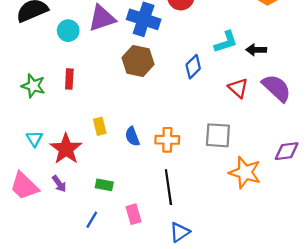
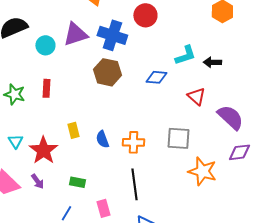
blue diamond: (193, 67) -> (156, 77), turned 50
purple semicircle: (276, 88) -> (230, 117), moved

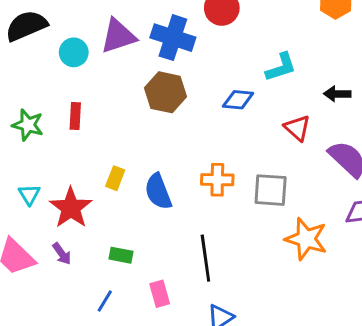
black arrow: (212, 62) -> (337, 94), moved
yellow rectangle: (73, 130) -> (115, 178), turned 35
blue semicircle: (102, 139) -> (158, 192), size x1.4
orange cross: (133, 142) -> (217, 180), moved

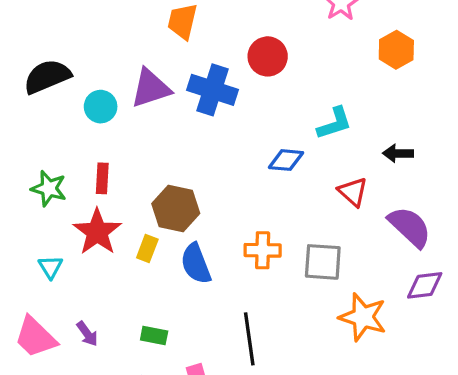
brown hexagon: (166, 92) -> (176, 209), moved
red star: (71, 208) -> (97, 232), moved

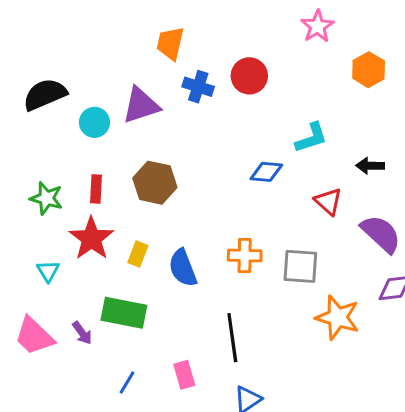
blue cross: (213, 90) -> (198, 87), moved, size x0.7
brown hexagon: (176, 209) -> (155, 183), moved
green rectangle: (154, 335) -> (124, 313), moved, size x1.8

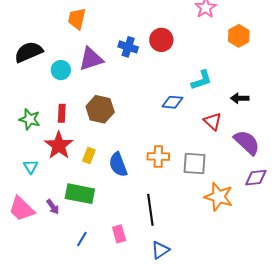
orange trapezoid: (170, 43) -> (77, 19), moved

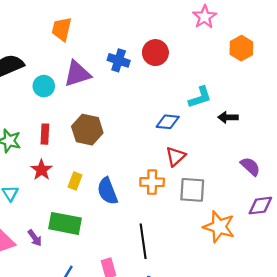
black arrow: (240, 98) -> (228, 117), moved
red triangle: (213, 121) -> (176, 156), moved, turned 36
purple semicircle: (247, 142) -> (250, 166), size x0.7
red star: (59, 145) -> (42, 170), size x0.7

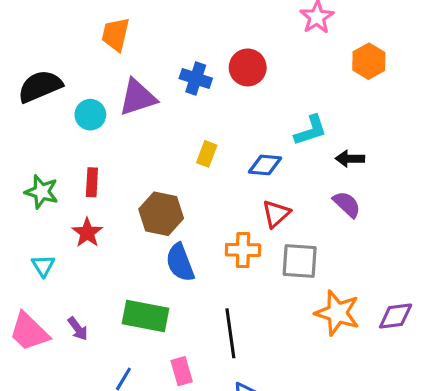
brown hexagon: (87, 130) -> (161, 214), moved
purple semicircle: (250, 166) -> (347, 204), moved
yellow rectangle: (75, 181) -> (207, 154), moved
purple diamond: (260, 206) -> (396, 316), moved
green rectangle: (65, 223) -> (145, 316), moved

